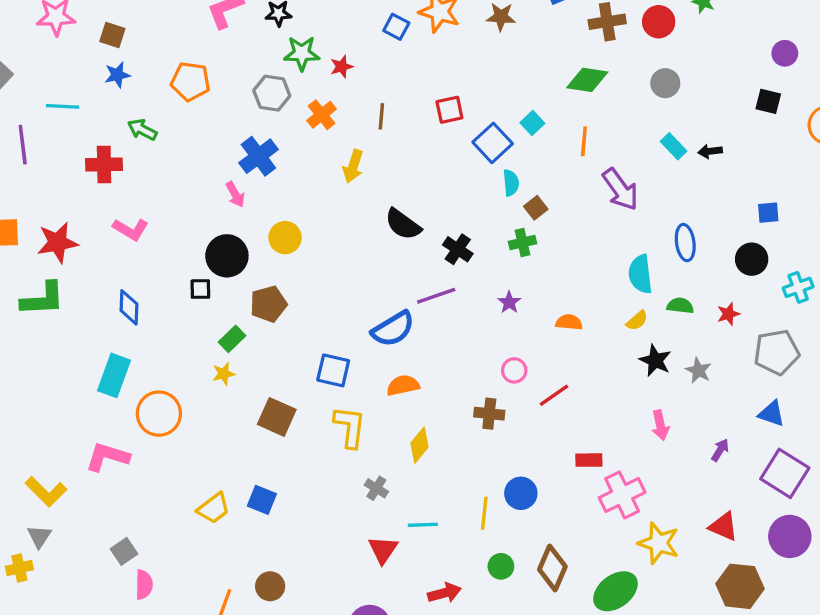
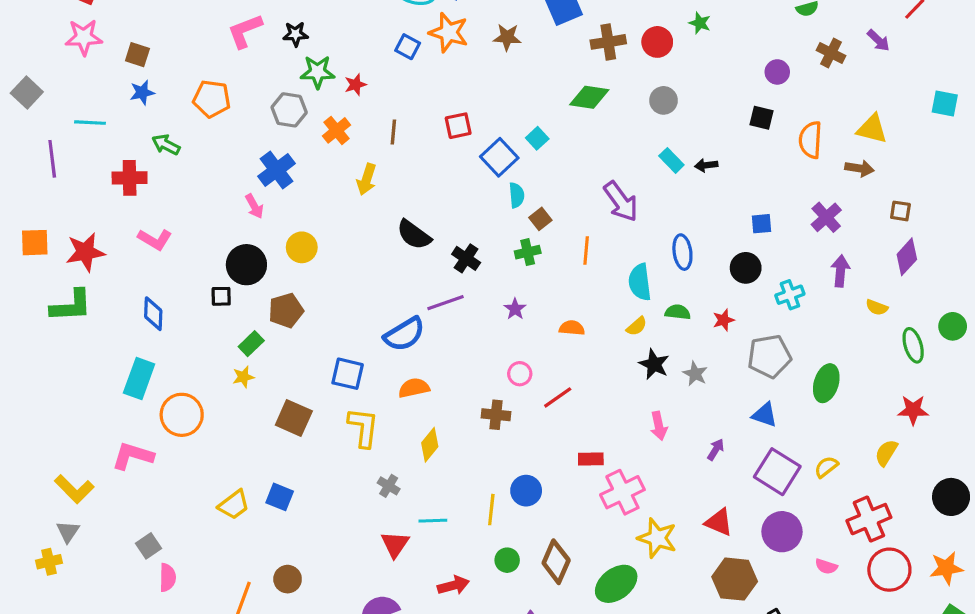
orange line: (584, 141) -> (586, 250), moved

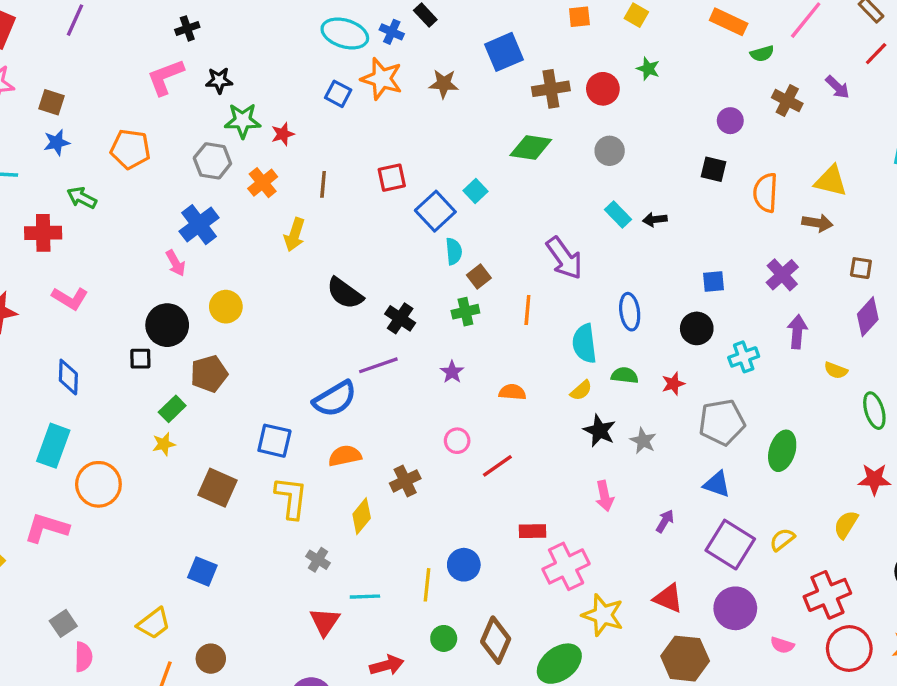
brown cross: (496, 415) -> (405, 481), moved, turned -32
yellow trapezoid: (234, 505) -> (154, 623), moved

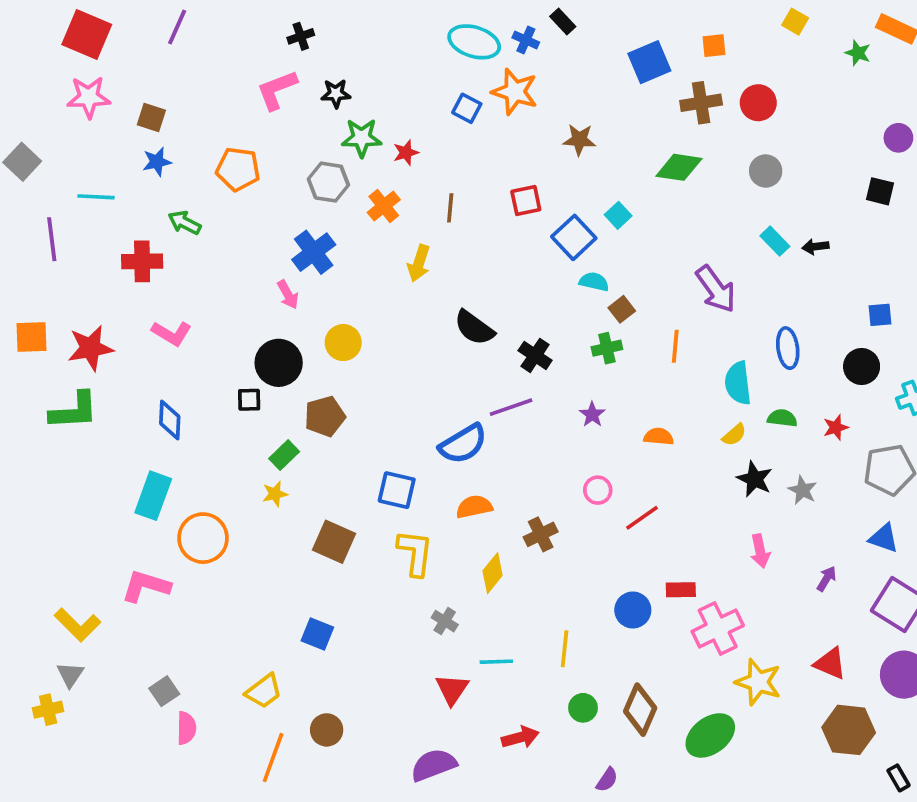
orange square: (579, 17) -> (714, 46), moved
green star: (648, 69) -> (858, 53), moved
brown star: (444, 84) -> (579, 140), moved
cyan semicircle: (454, 251) -> (594, 282), turned -72
blue circle: (464, 565) -> (633, 610), moved

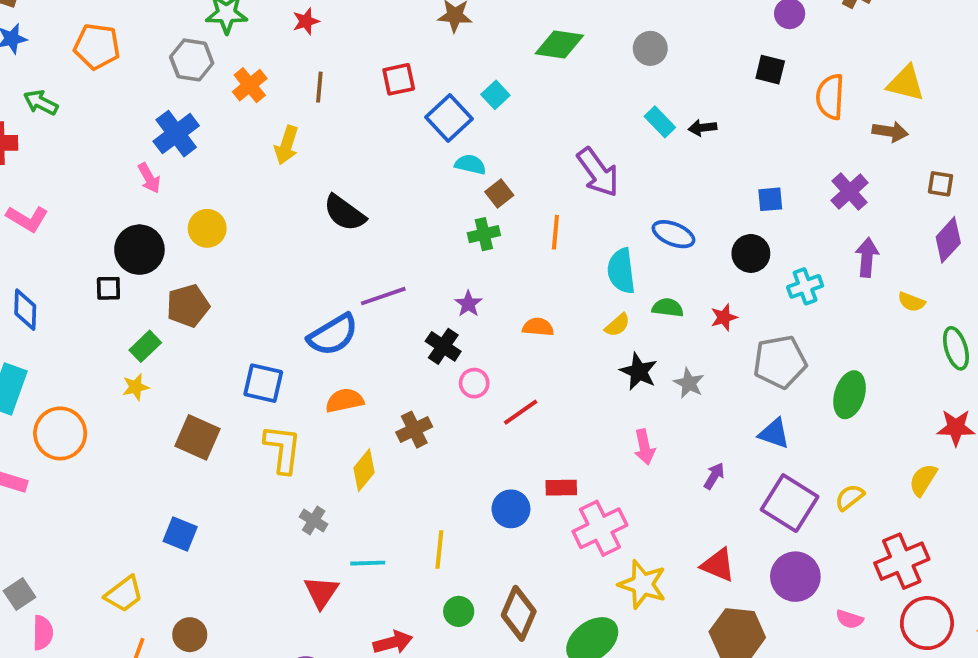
red star: (406, 153) -> (306, 21), moved
blue ellipse: (788, 348) -> (673, 234), turned -60
black cross: (535, 355) -> (443, 346), moved

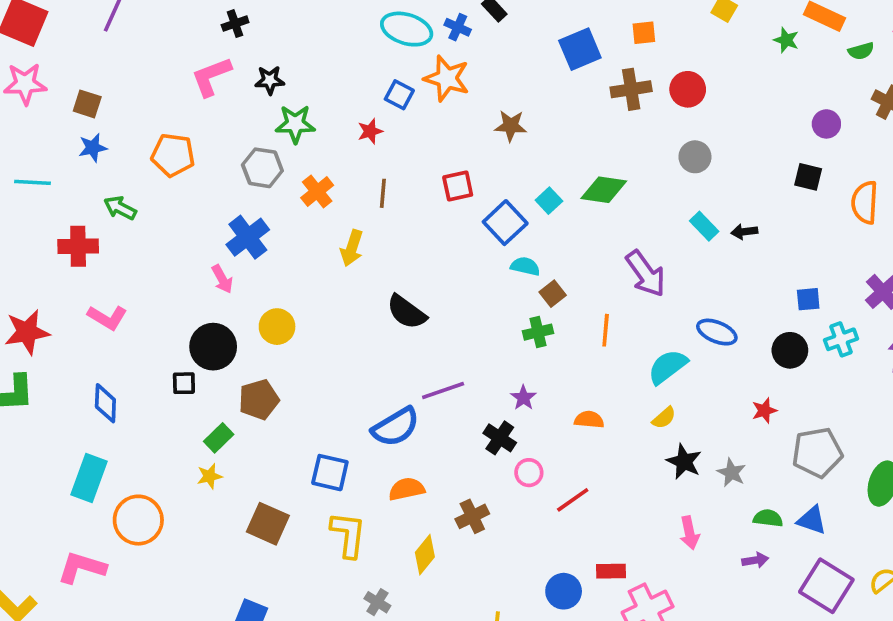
green diamond: (559, 45) -> (604, 190), moved
cyan semicircle: (621, 271) -> (668, 367), turned 60
cyan cross: (805, 286) -> (841, 339), moved
green semicircle: (668, 308) -> (768, 518), moved
purple arrow: (714, 476) -> (755, 560), turned 50

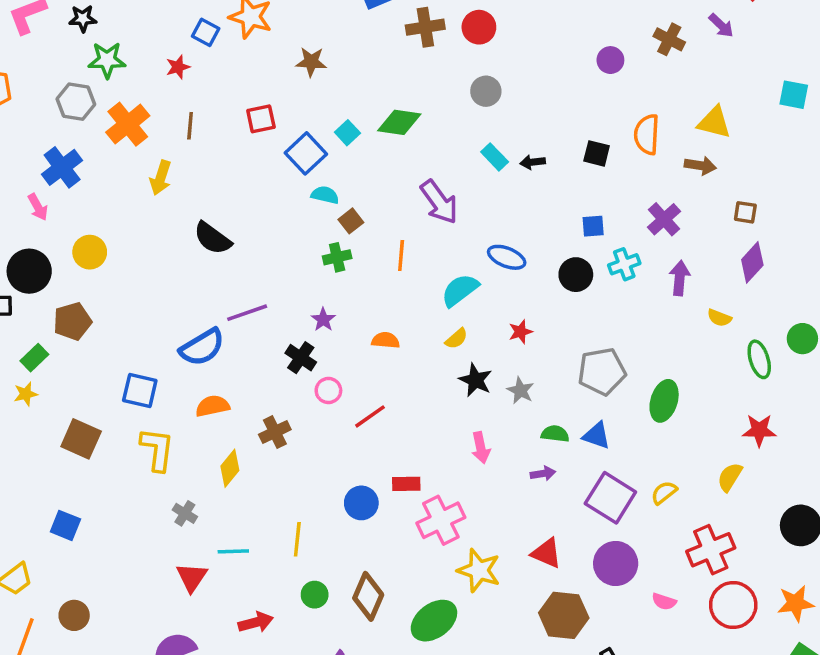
black square: (808, 177) -> (597, 153), moved
orange cross: (317, 191) -> (128, 124), size x1.4
red star: (764, 411) -> (520, 332), moved

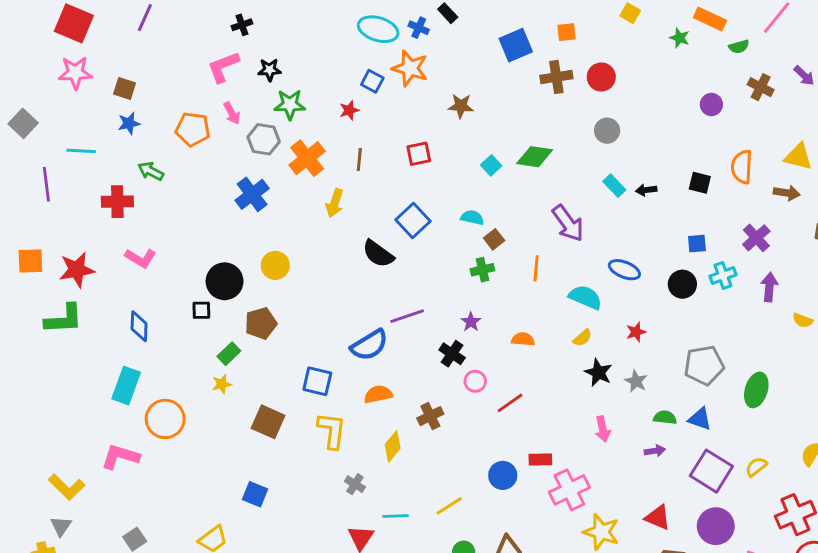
blue square: (306, 153) -> (413, 220), moved
pink arrow: (38, 207) -> (232, 113), moved
cyan semicircle: (460, 290) -> (585, 297), turned 60
yellow line: (297, 539) -> (449, 506), turned 52

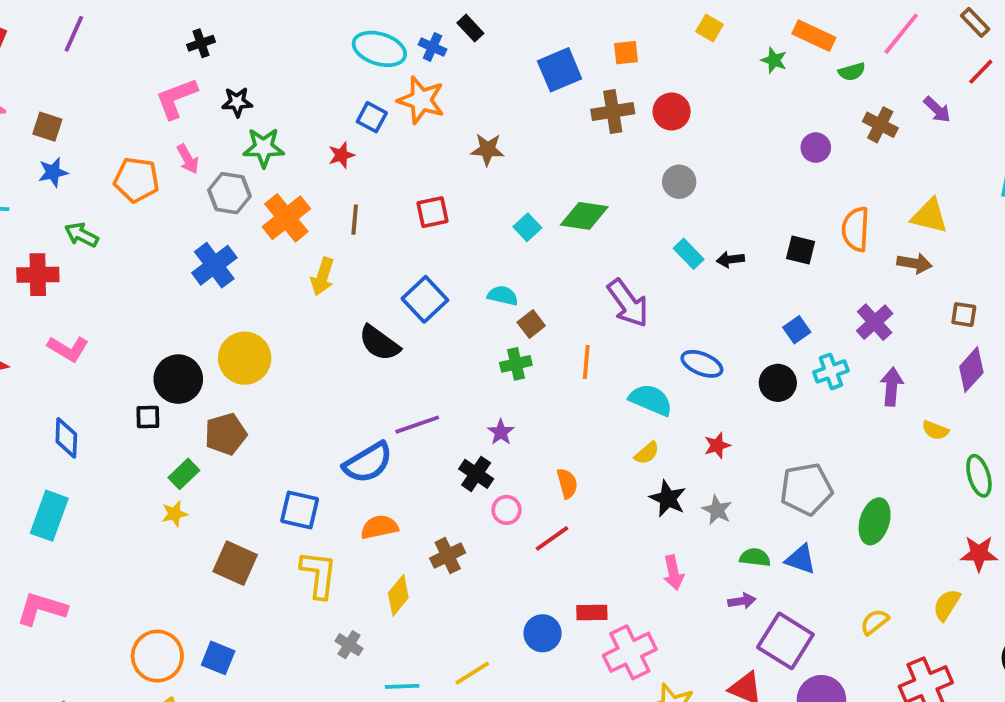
blue square: (697, 244) -> (797, 330), turned -30
yellow circle: (275, 265) -> (245, 358), size x1.4
orange semicircle: (523, 339) -> (567, 483), moved, turned 70
orange circle: (165, 419) -> (157, 656), moved
purple square: (711, 471) -> (785, 641), moved

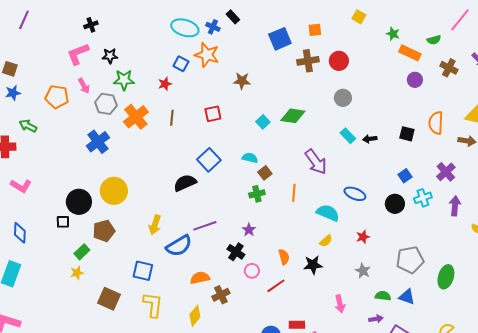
orange rectangle: (814, 36) -> (410, 53), moved
yellow arrow: (322, 277) -> (155, 225), moved
black semicircle: (379, 343) -> (185, 183), turned 120
black star: (668, 499) -> (313, 265), moved, turned -30
orange semicircle: (379, 527) -> (200, 278), moved

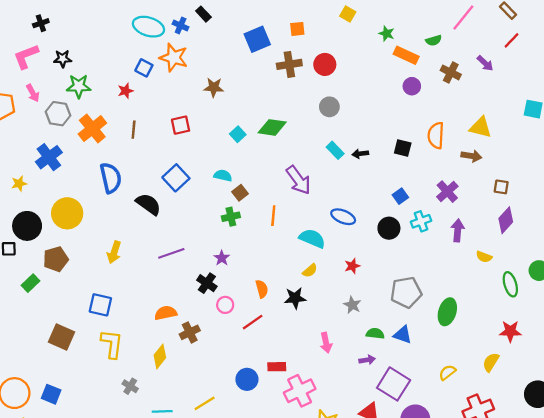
black semicircle: (185, 183) -> (148, 204), turned 60
blue semicircle: (179, 246) -> (111, 178), moved, turned -72
yellow star: (77, 273) -> (19, 184), moved

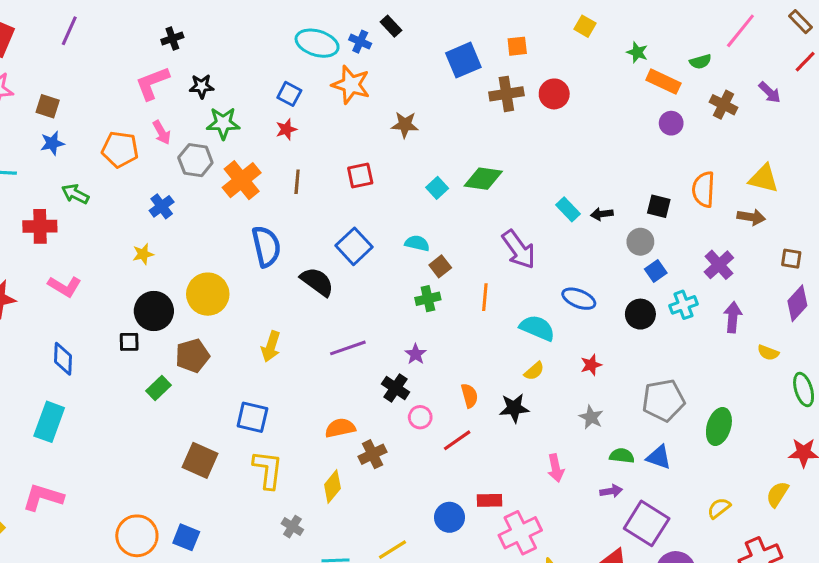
blue square: (144, 68) -> (289, 94), moved
gray circle: (329, 107) -> (640, 242), moved
blue cross: (49, 157) -> (162, 206), moved, size x0.7

